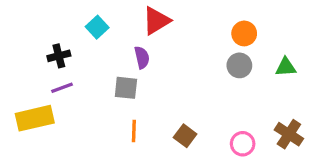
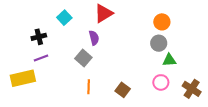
green triangle: (286, 67) -> (169, 60), moved
gray square: (126, 88) -> (83, 58), turned 35
pink circle: (243, 144) -> (161, 82), moved

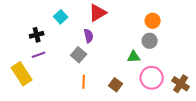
green triangle: (169, 60) -> (134, 57), moved
yellow rectangle: (23, 78) -> (22, 74), turned 70
pink circle: (161, 82) -> (152, 78), size x1.5

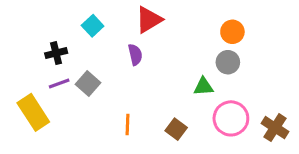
gray square: (79, 55) -> (88, 83), moved

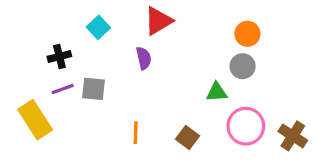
gray square: (88, 83) -> (93, 89), turned -35

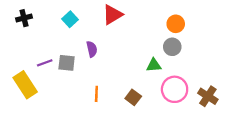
black cross: (59, 56) -> (24, 18), moved
purple semicircle: (144, 58) -> (92, 49), moved

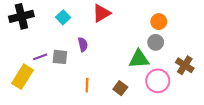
black cross: (24, 18) -> (21, 16), size x1.6
green triangle: (154, 65) -> (139, 59), size x1.5
yellow rectangle: (25, 85) -> (22, 77), turned 65
brown cross: (208, 96) -> (185, 65), moved

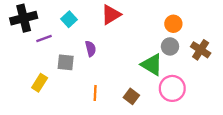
purple line: (40, 57) -> (44, 39), moved
green triangle: (139, 59) -> (152, 65), turned 35
brown cross: (185, 65) -> (201, 50), moved
yellow rectangle: (22, 77) -> (40, 83), moved, size x0.7

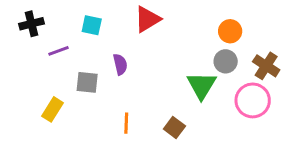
black cross: (24, 18) -> (31, 24), size x0.7
cyan square: (69, 19) -> (92, 25), turned -35
green triangle: (152, 65) -> (202, 85), turned 30
pink circle: (172, 88) -> (253, 100), moved

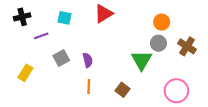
purple semicircle: (120, 64) -> (88, 60), moved
gray square: (87, 82) -> (61, 58), turned -35
pink circle: (253, 100) -> (176, 91), moved
yellow rectangle: (53, 109) -> (25, 73), moved

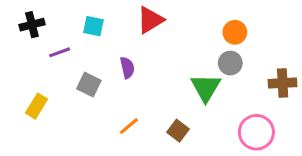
brown cross: (187, 46) -> (283, 83), moved, turned -36
gray square: (61, 58) -> (89, 85), turned -35
purple semicircle: (88, 60) -> (127, 68), moved
orange line: (89, 87) -> (129, 126), turned 48

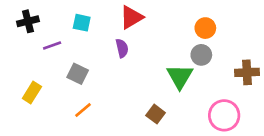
purple semicircle: (127, 68) -> (122, 48), moved
orange line: (129, 126) -> (83, 110), moved

